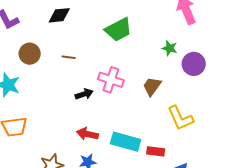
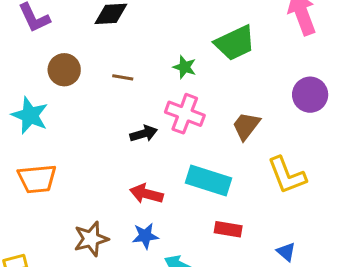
green trapezoid: (118, 30) -> (235, 43), moved
green star: (170, 48) -> (185, 67), moved
cyan rectangle: (126, 142) -> (208, 181), moved
red rectangle: (156, 151) -> (228, 229), moved

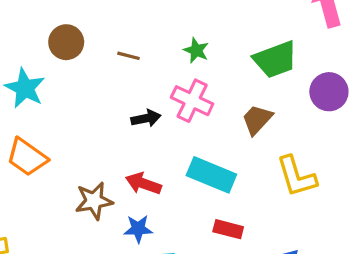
green trapezoid: (235, 43) -> (275, 59), moved
orange trapezoid: (37, 179) -> (27, 157), turned 36
brown star: (91, 239) -> (94, 201), moved

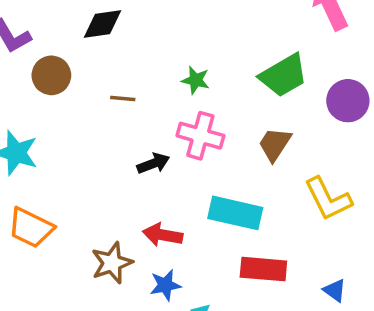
brown circle: (66, 42) -> (51, 75), moved
red rectangle: (228, 229) -> (263, 269), size x1.4

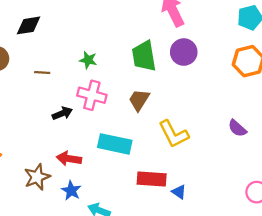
green trapezoid: (284, 75) -> (144, 56), turned 112
purple circle: (348, 101) -> (184, 52), moved
red rectangle: (263, 269) -> (152, 179), moved
blue star: (165, 285) -> (71, 191), turned -30

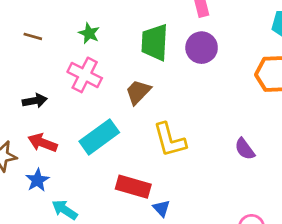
black arrow: (62, 113) -> (35, 101), moved
cyan rectangle: (115, 144) -> (99, 137), turned -60

